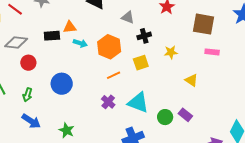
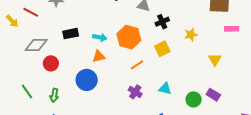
orange triangle: (70, 27) -> (99, 56), moved
yellow triangle: (191, 80) -> (215, 60), turned 32
cyan triangle: (138, 103) -> (165, 89), size x0.6

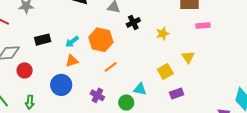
cyan arrow: (100, 37) -> (72, 42), turned 136
yellow square: (162, 49) -> (165, 71), moved
purple cross: (135, 92) -> (97, 95), moved
purple rectangle: (213, 95) -> (177, 93), moved, turned -48
green circle: (194, 99) -> (126, 103), moved

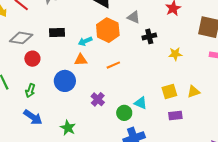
orange hexagon: (101, 40) -> (108, 30), moved
yellow triangle: (188, 57) -> (194, 92), moved, turned 32
orange line: (111, 67) -> (113, 65), moved

